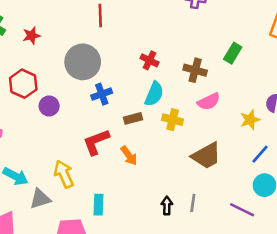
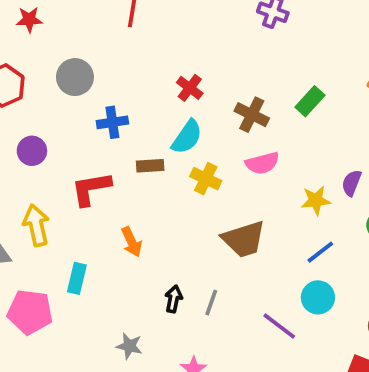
gray circle: (83, 62) -> (75, 77), moved, size x0.7
purple circle: (49, 106) -> (32, 151), moved
orange arrow: (129, 156) -> (132, 242), moved

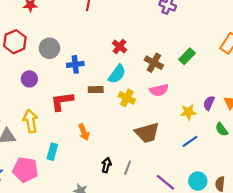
gray circle: (75, 77) -> (49, 48), moved
cyan circle: (318, 297) -> (198, 181), moved

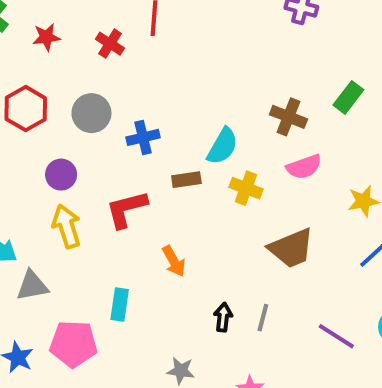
red cross: (119, 46) -> (110, 44), moved
yellow arrow: (30, 121) -> (67, 226), moved

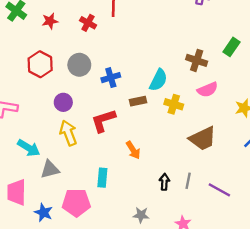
purple line: (336, 336) -> (219, 190), moved

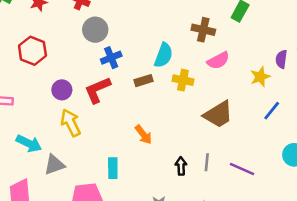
gray circle: (79, 65) -> (95, 30), moved
red L-shape: (103, 121) -> (97, 90), moved

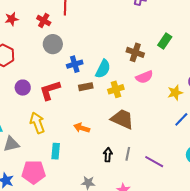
blue cross: (111, 58) -> (75, 64), moved
yellow cross: (183, 80) -> (116, 89), turned -35
brown trapezoid: (218, 114) -> (122, 119), moved, turned -130
yellow arrow: (71, 123) -> (37, 123), moved
orange arrow: (143, 135) -> (82, 128), turned 140

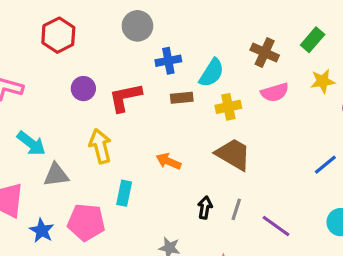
yellow star: (175, 93) -> (323, 81), moved

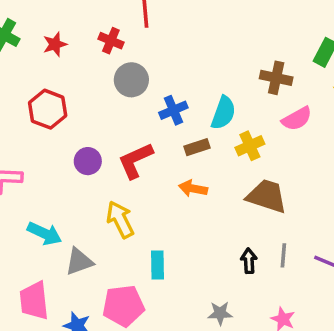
orange arrow: (168, 161) -> (193, 188), moved

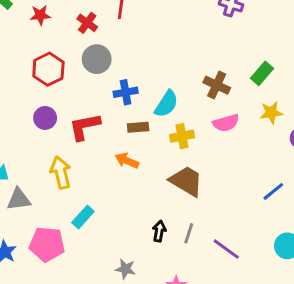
red hexagon: (48, 109) -> (48, 69), moved
cyan rectangle: (157, 265) -> (83, 217), turned 30

